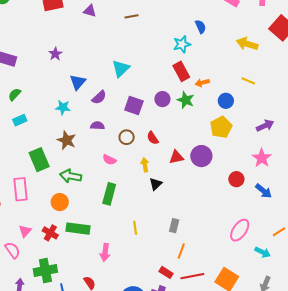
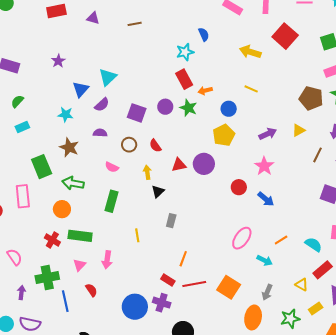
cyan triangle: (121, 68) -> (108, 77), moved
gray rectangle: (174, 226) -> (171, 221), moved
pink triangle: (25, 231) -> (79, 265), moved

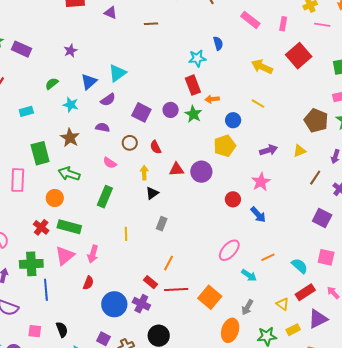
green semicircle: (17, 101) -> (52, 84), moved
pink triangle: (79, 265) -> (65, 256), size x1.5
red semicircle: (91, 290) -> (88, 283), moved, turned 48

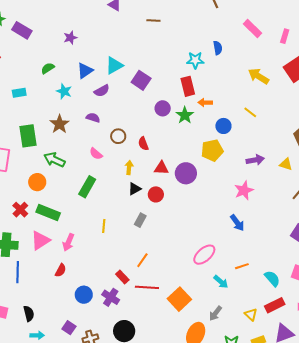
purple square: (141, 112) -> (141, 80), moved
yellow triangle: (300, 151) -> (286, 164), turned 32
red circle: (233, 199) -> (156, 194), moved
blue circle: (114, 304) -> (84, 295), size x0.7

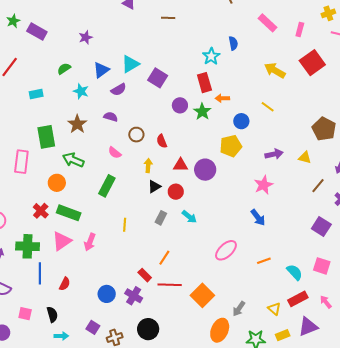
cyan star: (195, 60) -> (211, 56), turned -30
red semicircle: (61, 270) -> (65, 284), moved
cyan arrow: (221, 282) -> (189, 217), moved

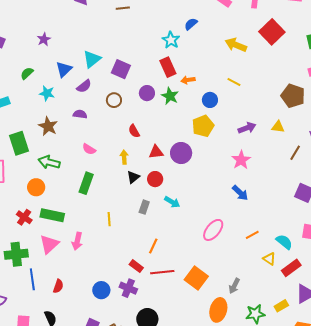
blue semicircle: (233, 43) -> (191, 24), turned -112
brown circle: (136, 135) -> (114, 100), moved
yellow triangle: (274, 309) -> (269, 259), moved

